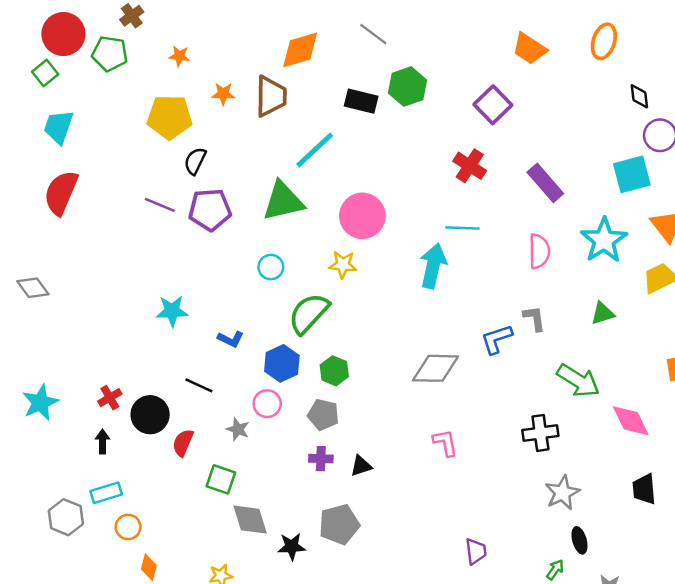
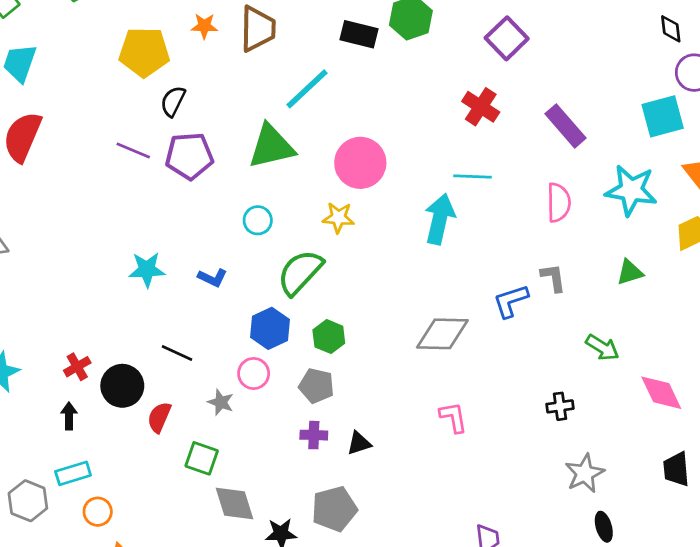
cyan star: (604, 240) -> (631, 190), turned -30
blue L-shape: (231, 339) -> (213, 278), moved
green arrow: (578, 381) -> (602, 348), size x0.7
black cross: (540, 433) -> (560, 406), size x0.7

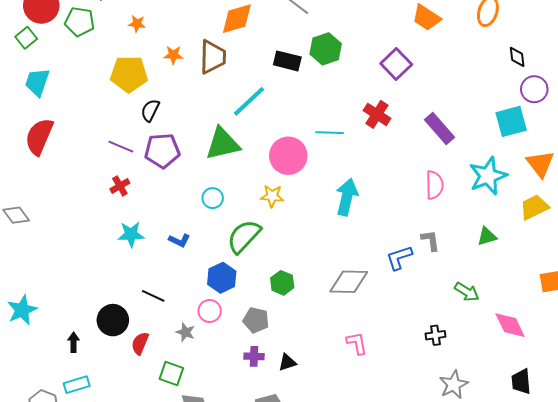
cyan line: (472, 177) -> (330, 133), moved
cyan star: (631, 190) -> (488, 176), turned -30
green hexagon: (329, 337) -> (282, 283), moved
red cross: (77, 367) -> (120, 186), moved

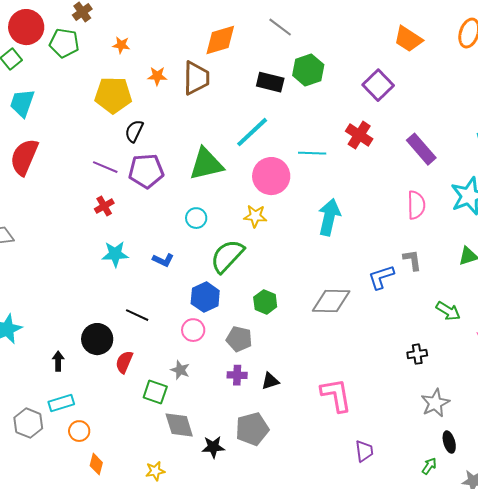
cyan line: (249, 101) -> (252, 132), moved
gray star: (185, 332) -> (180, 370), moved
pink L-shape: (357, 343) -> (336, 395), moved, size x1.5

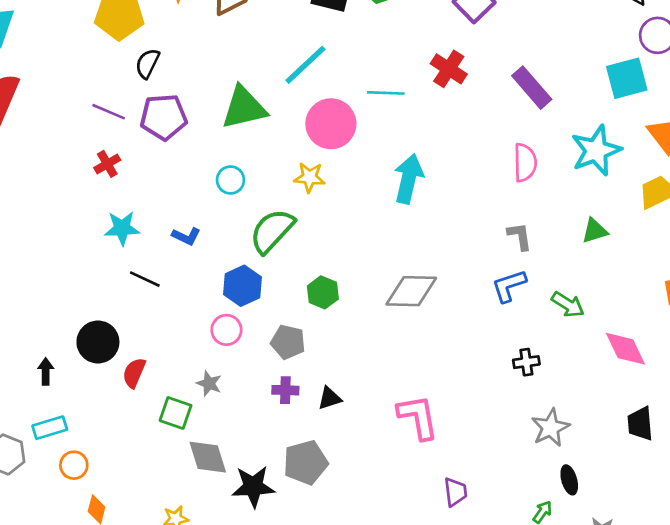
blue L-shape: (381, 277) -> (509, 286), moved
black line: (137, 315) -> (145, 279), moved
black star: (213, 447) -> (253, 487), size x1.4

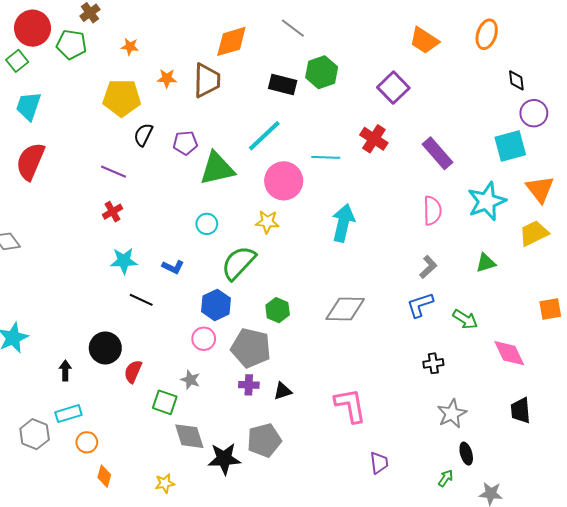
purple pentagon: (164, 117) -> (185, 143), moved, size x0.7
gray L-shape: (520, 236) -> (428, 267), turned 55
gray pentagon: (288, 342) -> (251, 348), size x1.5

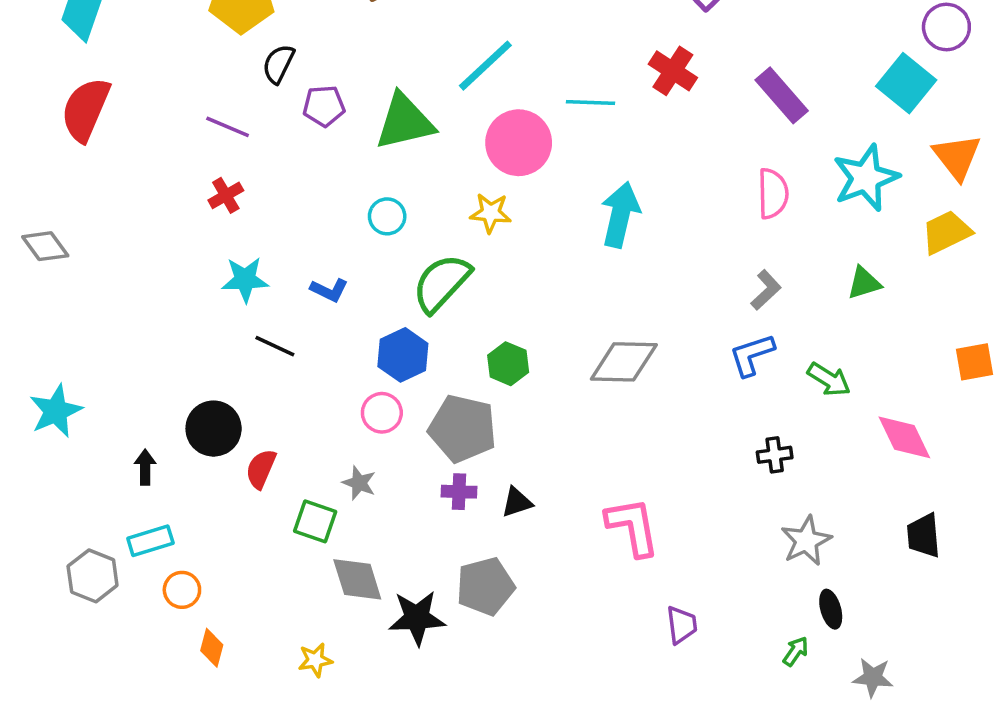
purple pentagon: (185, 143) -> (324, 106), moved
cyan square: (510, 146) -> (906, 83), turned -36

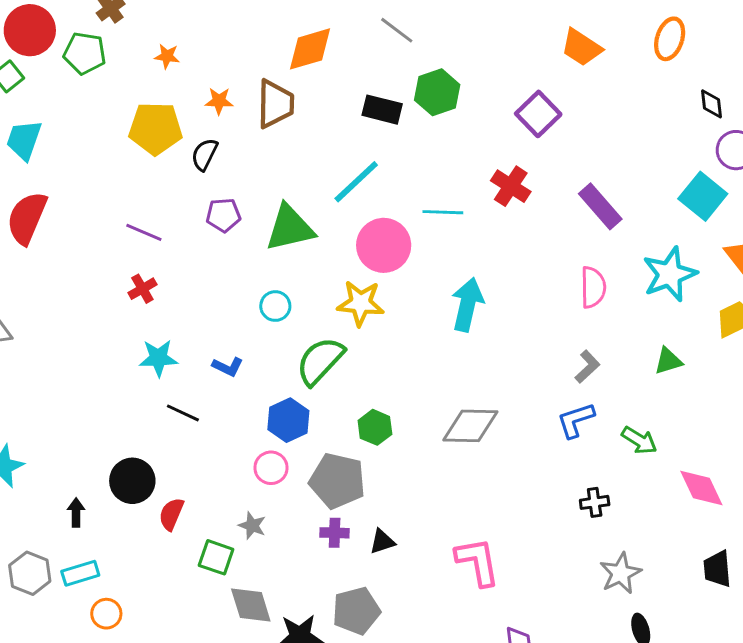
black semicircle: (278, 64) -> (205, 154), moved
yellow star: (491, 213) -> (361, 303), size x1.4
gray hexagon: (93, 576) -> (30, 573), moved

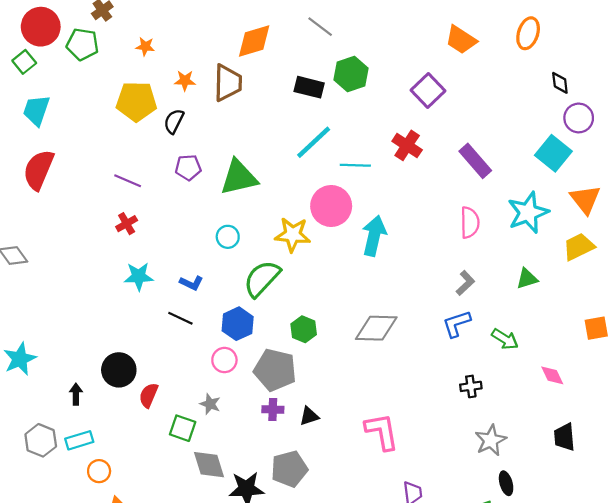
cyan line: (356, 182) -> (314, 142), moved
pink circle: (384, 245) -> (331, 206), moved
black line: (183, 413) -> (180, 318), moved
pink diamond: (701, 488) -> (552, 375), size x0.7

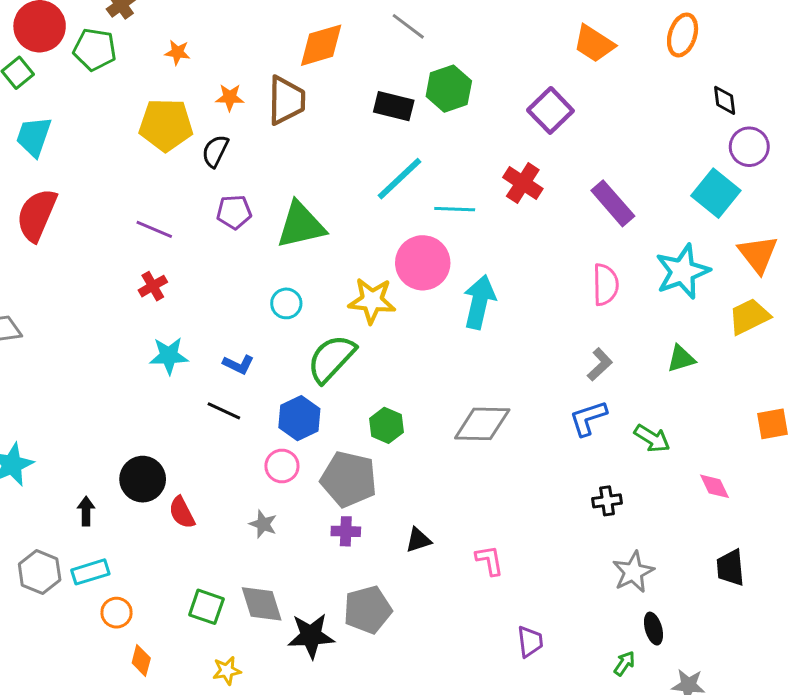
red semicircle: (149, 395) -> (182, 512), turned -50
black triangle: (309, 416) -> (418, 540), moved
green square: (183, 428) -> (206, 607), moved
pink L-shape: (382, 432) -> (489, 560), size x0.6

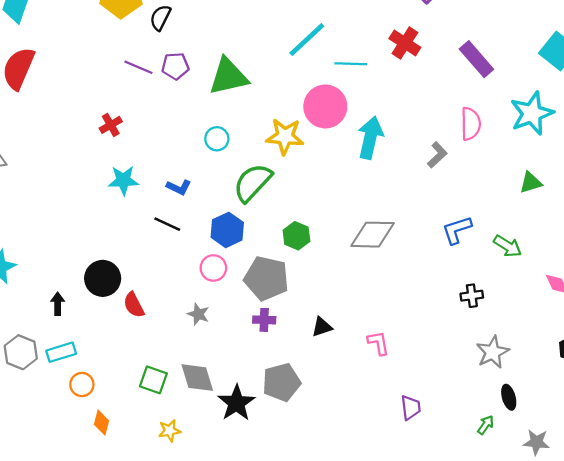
purple line: (154, 229) -> (138, 67), moved
gray L-shape: (600, 364) -> (437, 155), moved
black star: (311, 636) -> (236, 403), turned -30

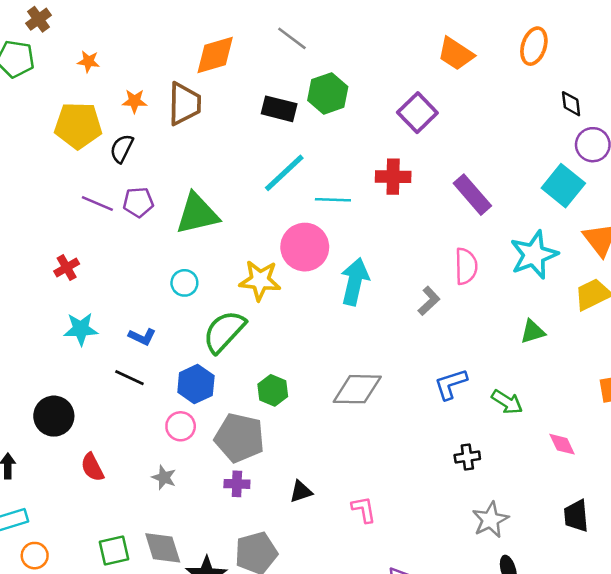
red cross: (405, 43) -> (393, 177), turned -32
black circle: (103, 278) -> (54, 416), moved
green square: (153, 380) -> (114, 550), turned -32

